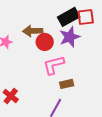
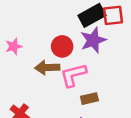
brown arrow: (33, 31) -> (47, 68), moved

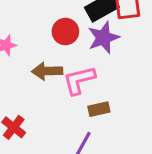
red circle: (62, 46) -> (65, 32), moved

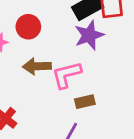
red circle: (65, 32) -> (28, 27), moved

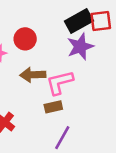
brown rectangle: (85, 102) -> (53, 107), moved

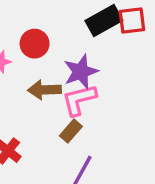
purple star: (80, 47) -> (81, 72), moved
brown rectangle: (53, 107) -> (71, 131), turned -36

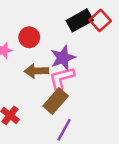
red square: (132, 20) -> (100, 20), turned -35
brown rectangle: (71, 131) -> (56, 101), size x1.5

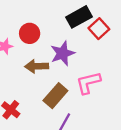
red square: (100, 20) -> (99, 29), moved
pink L-shape: (62, 78) -> (88, 83), moved

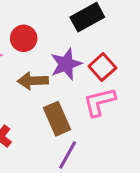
red square: (99, 29) -> (102, 67), moved
brown rectangle: (55, 96) -> (57, 119), turned -65

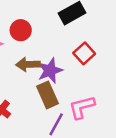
purple star: (66, 64) -> (50, 71), moved
pink L-shape: (99, 102) -> (82, 107), moved

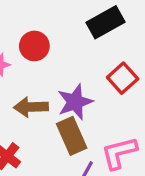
brown arrow: (28, 64) -> (31, 107), moved

